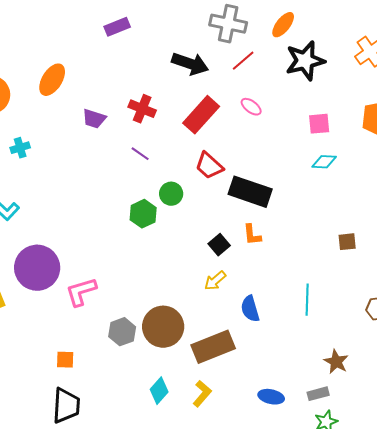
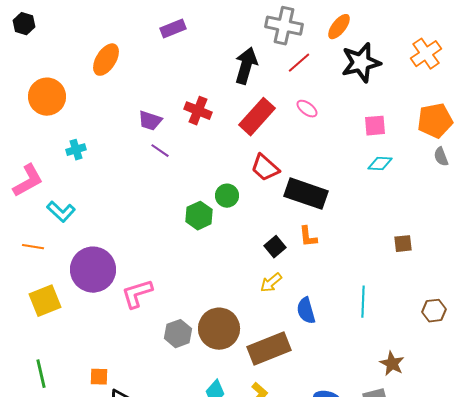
black arrow: (190, 64) -> (246, 66), turned -93
orange ellipse: (52, 80) -> (106, 60), moved
purple line: (140, 154) -> (160, 151), moved
orange square: (65, 360) -> (99, 377), moved

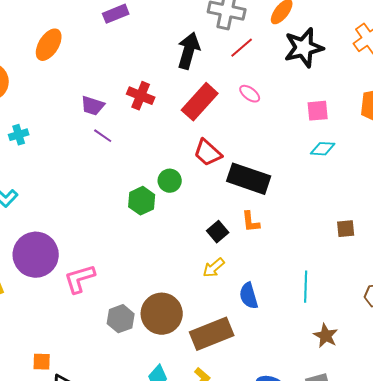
brown star: (392, 364) -> (326, 336), moved

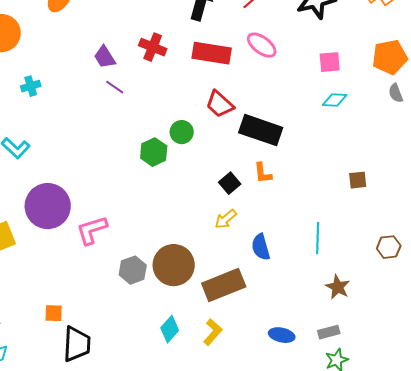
pink ellipse: (250, 94) -> (262, 45), size x1.4
red rectangle: (200, 102) -> (212, 53), turned 57
purple trapezoid: (93, 106) -> (105, 57), turned 40

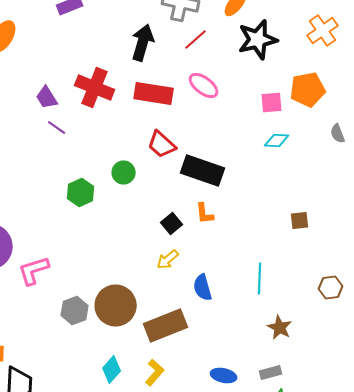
red cross: (153, 47) -> (95, 88), size x1.4
orange pentagon: (390, 57) -> (308, 90), moved
green hexagon: (154, 152) -> (81, 192), moved

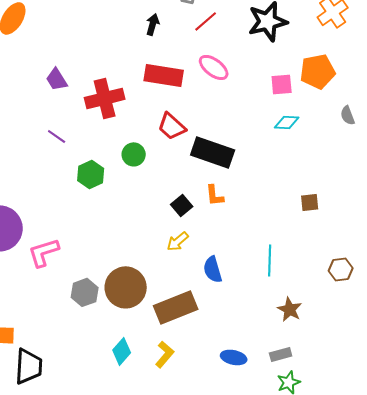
black arrow: (143, 42) -> (153, 24), size x0.6
red cross: (95, 88) -> (105, 98), moved, turned -36
purple line: (57, 128) -> (57, 136), moved

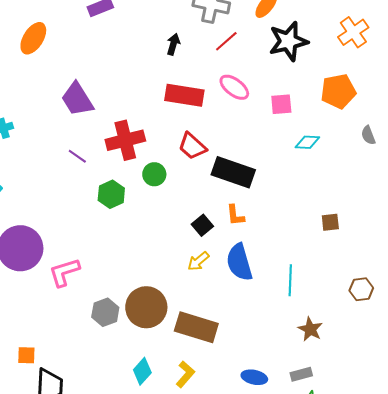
purple trapezoid: (57, 79) -> (77, 99), size x1.5
pink square: (282, 84) -> (281, 104), moved
red cross: (105, 98) -> (125, 140), moved
blue semicircle: (213, 269) -> (239, 262), moved, size x1.4
brown rectangle: (176, 307) -> (196, 327), turned 39

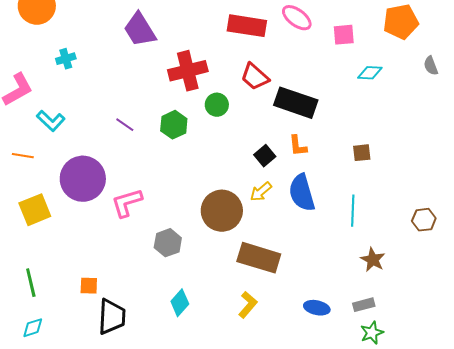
purple line: (77, 156) -> (125, 125), moved
brown square: (330, 222) -> (362, 153), moved
brown circle: (146, 307) -> (222, 211), moved
cyan diamond: (142, 371) -> (180, 303), moved

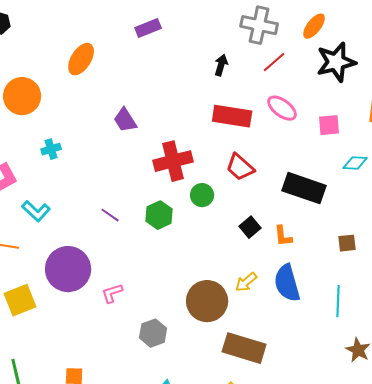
purple trapezoid: (140, 30) -> (125, 120), size x0.7
black rectangle: (296, 103) -> (304, 188), moved
black square: (265, 156) -> (250, 227), moved
pink L-shape: (127, 203) -> (112, 293), size x0.7

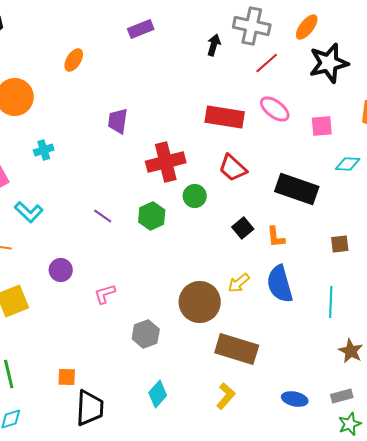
orange ellipse: (81, 59) -> (74, 60), size x0.7
black arrow: (221, 65) -> (214, 45), moved
purple trapezoid: (125, 120) -> (118, 121), turned 40
purple circle: (68, 269) -> (61, 270), size x0.5

